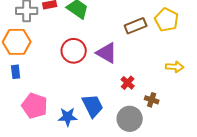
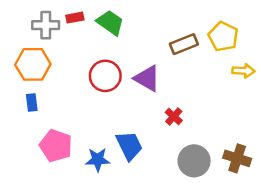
yellow arrow: (175, 67) -> (243, 71), moved
brown cross: (152, 100) -> (237, 158), moved, size x1.5
gray circle: (130, 119) -> (194, 161), moved

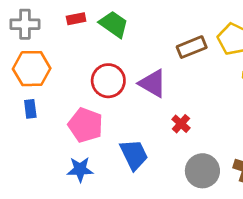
gray cross: (46, 25) -> (25, 24), moved
pink pentagon: (56, 146) -> (85, 125), moved
blue star: (98, 160) -> (80, 169), moved

